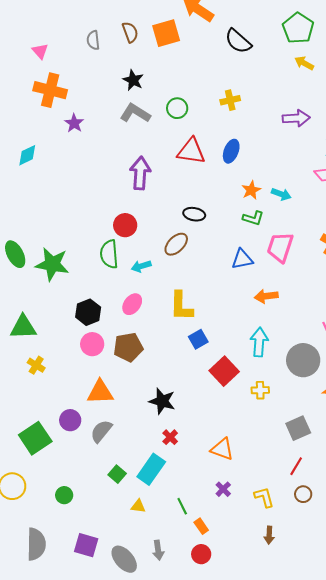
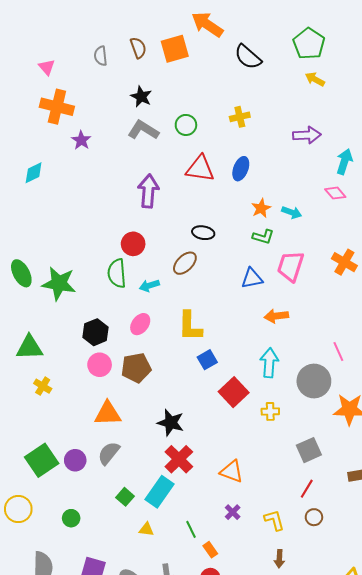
purple circle: (70, 420) -> (75, 460), moved
red cross: (170, 437) -> (179, 459), size x1.8

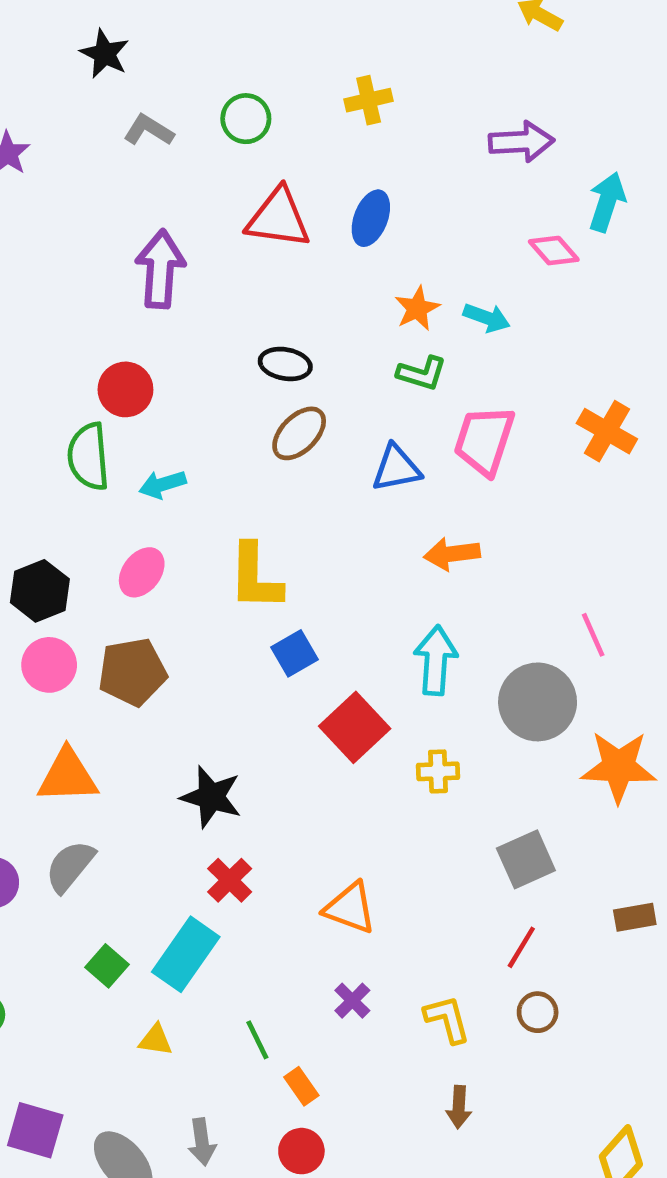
black star: (141, 97) -> (105, 54), moved
gray L-shape: (143, 130) -> (149, 130), size x0.7
pink diamond: (335, 193) -> (554, 251), moved
brown ellipse: (185, 263) -> (299, 433), moved
red cross: (179, 459) -> (230, 880), size x0.7

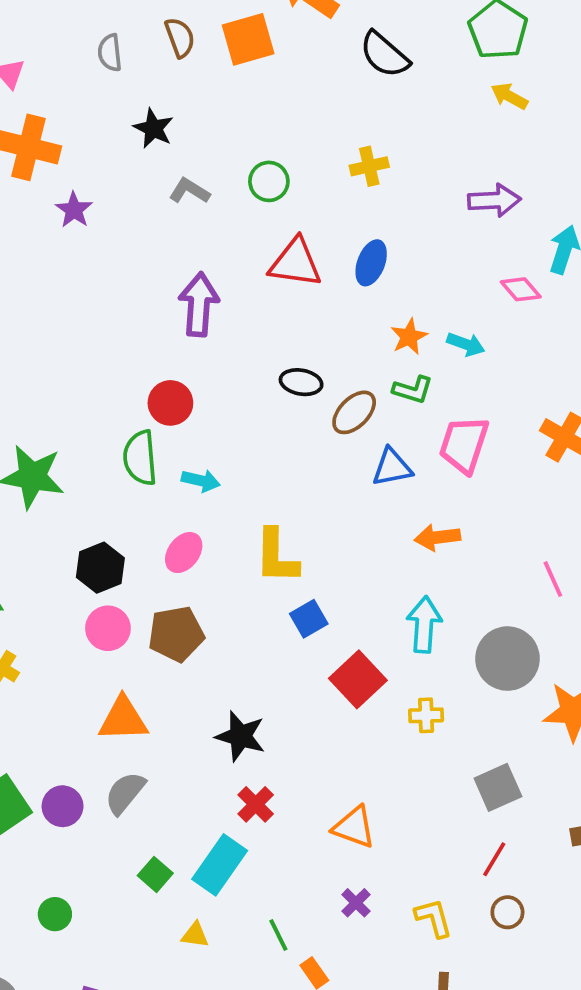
brown ellipse: (299, 433) -> (354, 412), moved
cyan arrow: (163, 484) -> (201, 481), turned -150
pink line: (593, 635) -> (553, 579), moved

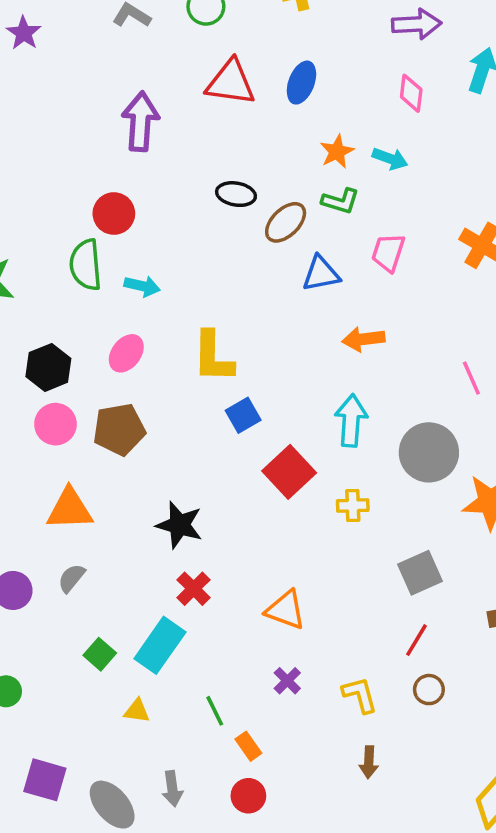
pink diamond: (521, 289) -> (411, 93), moved, turned 48
pink trapezoid: (464, 445) -> (388, 252), size x0.7
gray semicircle: (125, 793) -> (71, 578), size x0.7

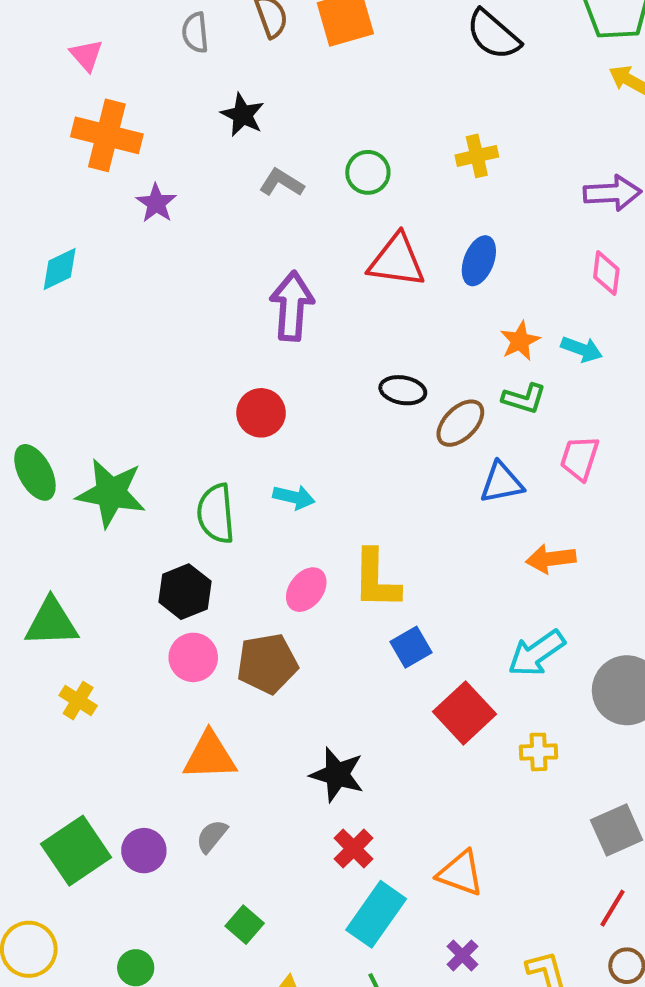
green semicircle: (86, 265) -> (216, 514), moved
pink ellipse: (126, 353) -> (306, 590), moved
cyan arrow: (351, 421) -> (536, 653), turned -129
cyan rectangle: (160, 645) -> (376, 914), moved

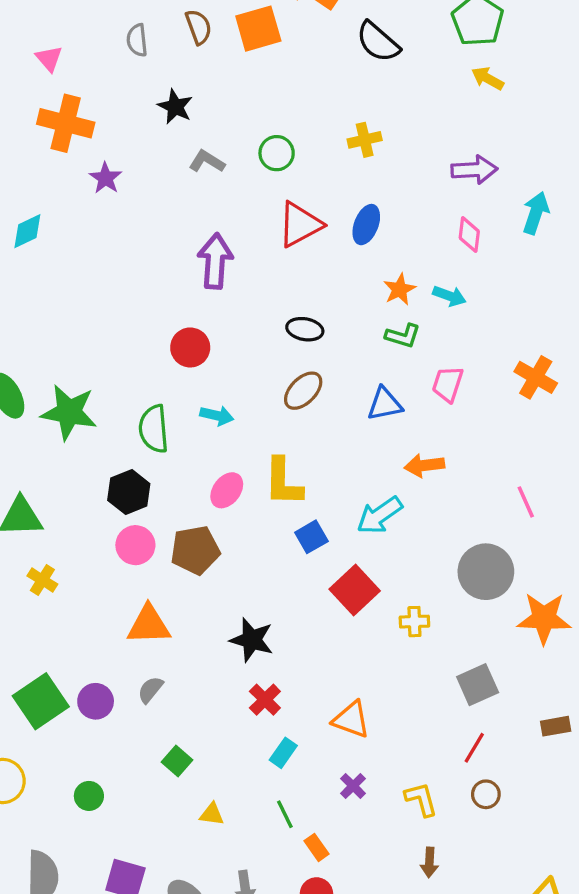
red triangle: (397, 261) -> (300, 225), turned -36
brown ellipse: (460, 423) -> (303, 391), moved
cyan arrow: (536, 653) -> (380, 515), moved
cyan rectangle: (376, 914) -> (283, 753), size x0.6

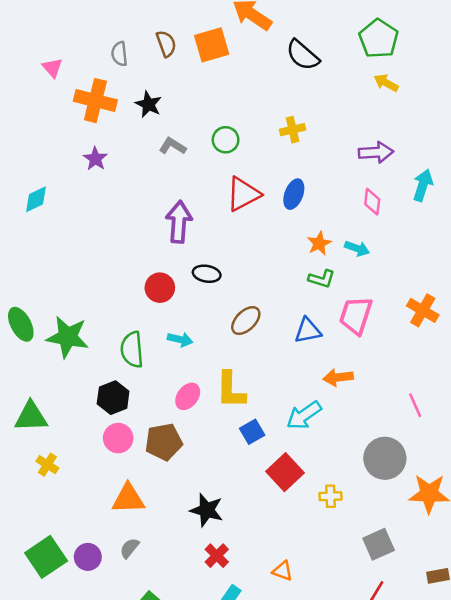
orange cross: (66, 123) -> (95, 101), moved
black ellipse: (305, 329) -> (207, 274), moved
pink trapezoid: (448, 384) -> (356, 315), size x1.4
orange triangle: (351, 720) -> (282, 571), size x0.7

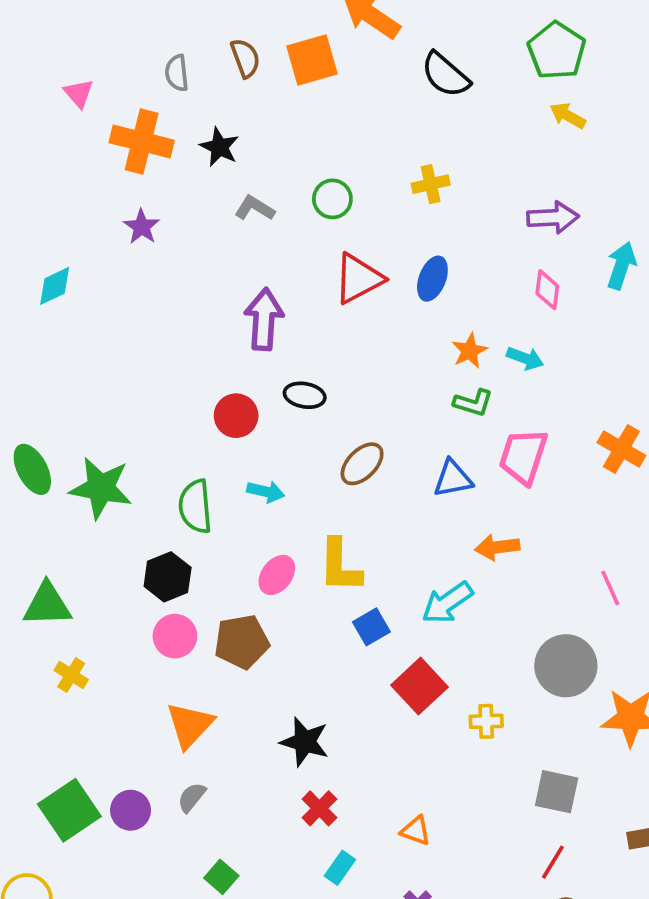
orange triangle: (128, 499) -> (190, 725), turned -45
gray square: (379, 544) -> (557, 792), turned 36

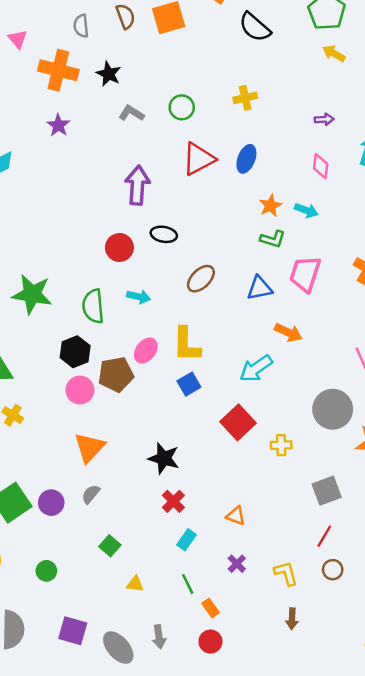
purple arrow: (553, 217) -> (324, 119), size x0.6
orange arrow: (497, 547) -> (288, 333), turned -148
blue square: (371, 627) -> (189, 384), moved
brown pentagon: (242, 642) -> (116, 374), moved
gray square: (557, 792) -> (327, 491), turned -32

